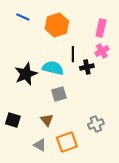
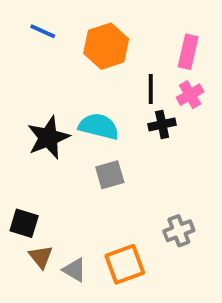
black line: (73, 54) -> (151, 89), moved
brown triangle: (47, 120) -> (41, 257), moved

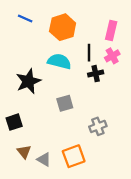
cyan semicircle: (99, 126) -> (59, 61), moved
black square: (24, 223) -> (14, 122), moved, turned -35
gray cross: (179, 231) -> (98, 126), moved

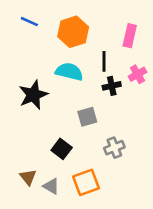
pink cross: (112, 56) -> (137, 74), moved
gray square: (65, 103) -> (87, 117), moved
black square: (14, 122) -> (62, 149), moved, turned -35

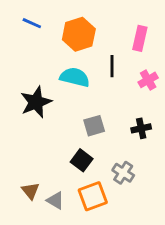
black cross: (112, 86) -> (141, 128), moved
gray cross: (114, 148) -> (123, 173), moved, turned -36
black square: (62, 149) -> (82, 160), moved

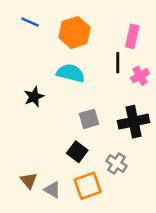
black line: (112, 66) -> (118, 63), moved
black star: (36, 102) -> (34, 97), size x0.7
black cross: (141, 128) -> (134, 122), size x1.6

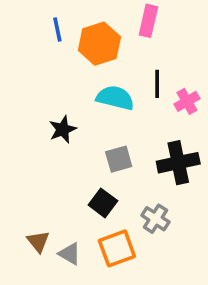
blue line: (30, 22) -> (57, 30), moved, turned 54
pink rectangle: (132, 36) -> (148, 21), moved
cyan semicircle: (71, 73) -> (115, 98), moved
black star: (34, 97) -> (63, 129), moved

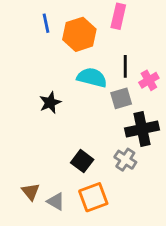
gray square: (119, 159) -> (121, 98), moved
gray cross: (155, 219) -> (125, 160), moved

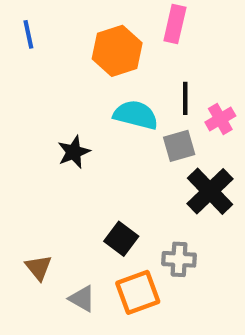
blue line: (46, 23) -> (28, 34), moved
black cross: (142, 129) -> (210, 191), turned -32
gray cross: (125, 160) -> (179, 259), moved, turned -30
brown triangle: (31, 192) -> (39, 268), moved

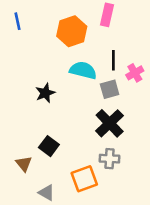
black cross: (210, 191) -> (110, 123), moved
black square: (121, 239) -> (49, 146), moved
gray triangle: (82, 299) -> (46, 193), moved

